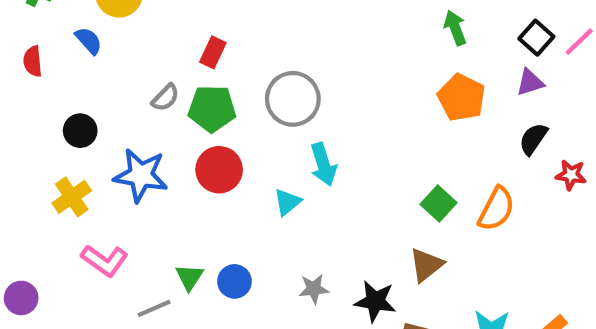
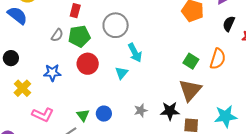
blue semicircle: (89, 41) -> (17, 15), size x1.5
black circle: (80, 131) -> (11, 58), moved
blue star: (141, 175) -> (52, 73), size x0.7
brown triangle: (426, 265) -> (190, 90), size x1.4

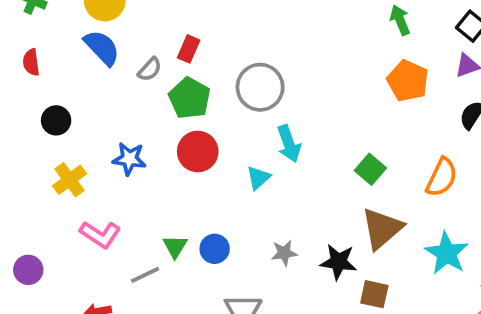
blue semicircle: (17, 15) -> (102, 48), moved
gray semicircle: (57, 35) -> (150, 69), moved
green pentagon: (79, 36) -> (190, 98), turned 30
green square: (191, 61) -> (370, 169), moved
cyan star: (226, 116) -> (447, 253), moved, turned 30

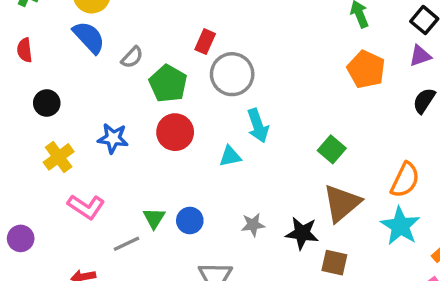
red rectangle: (189, 49) -> (205, 42), moved
orange semicircle: (442, 177) -> (405, 180), moved
cyan triangle: (258, 178) -> (230, 156), turned 30

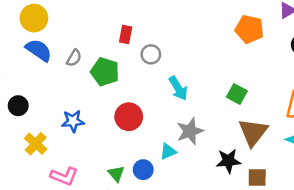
gray circle: (232, 74) -> (151, 54), size x0.6
red circle: (175, 132) -> (129, 117), moved
cyan triangle: (230, 156) -> (168, 151), moved
gray star: (253, 225) -> (190, 131), moved, size x1.5

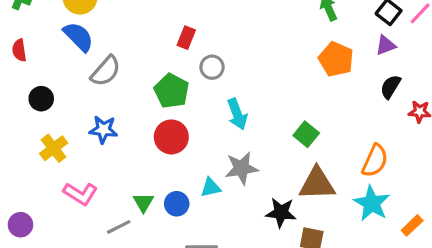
gray semicircle: (74, 58) -> (106, 71), moved, size x1.5
green pentagon: (105, 72) -> (171, 91), moved
brown triangle: (253, 132) -> (317, 184), turned 40

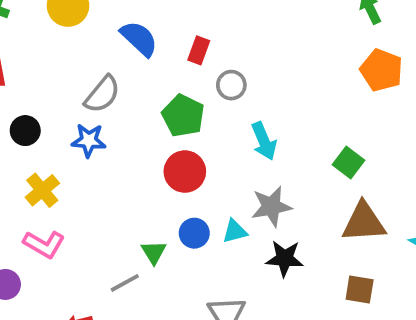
blue semicircle: (78, 37) -> (139, 39), moved
blue star: (103, 130) -> (89, 140), moved
pink L-shape: (80, 194) -> (44, 244), moved
blue circle: (177, 204) -> (194, 233), moved
black star: (281, 213) -> (285, 258), moved

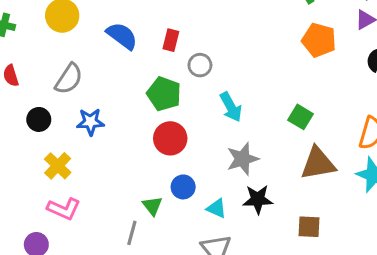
gray semicircle: (102, 94) -> (69, 79), moved
cyan triangle: (235, 231) -> (217, 208), moved, turned 45
gray line: (125, 283) -> (132, 233), turned -40
brown square: (360, 290) -> (309, 227), moved

